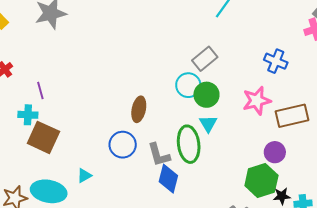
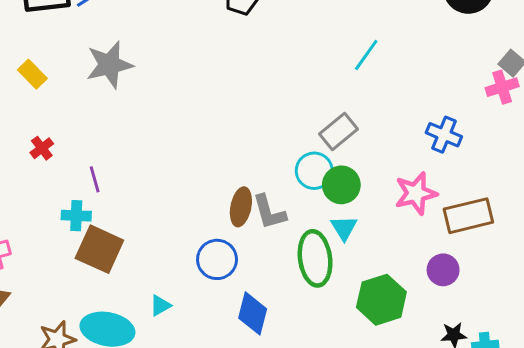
gray L-shape: (159, 155) -> (269, 212), moved
blue diamond: (168, 179) -> (253, 313), moved
green hexagon: (261, 181) -> (381, 300), moved

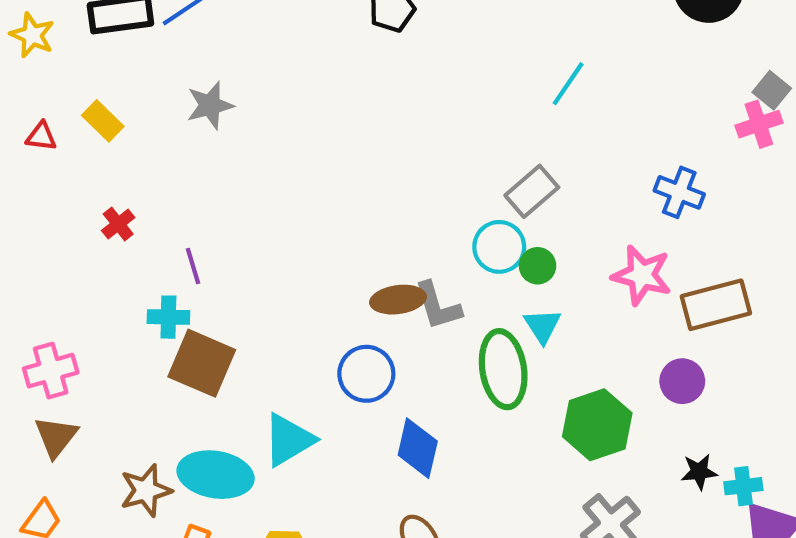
gray star: (109, 65) -> (210, 105), size x0.7
green circle: (341, 185) -> (538, 266), size x0.7
pink star: (416, 193) -> (642, 275), turned 30
brown ellipse: (241, 207) -> (398, 300), turned 72
cyan triangle: (160, 305) -> (289, 440), size x1.8

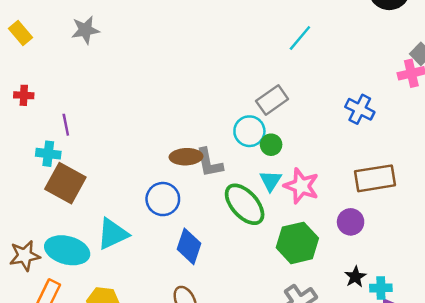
red cross: (118, 224) -> (24, 95), turned 36
pink star: (642, 275) -> (301, 186), moved
green ellipse: (503, 369) -> (245, 204), turned -39
black star: (699, 472) -> (355, 277), turned -30

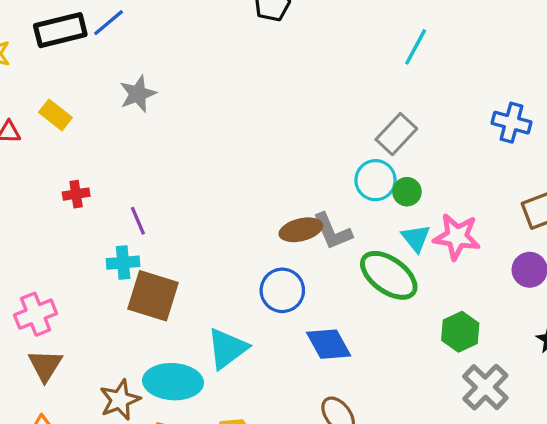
green hexagon: (297, 243) -> (460, 332), moved, size x0.7
blue diamond: (189, 246) -> (329, 344), turned -36

